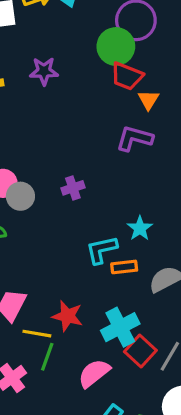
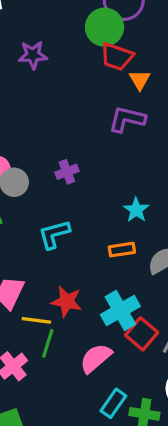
cyan L-shape: (102, 250) -> (54, 234), moved

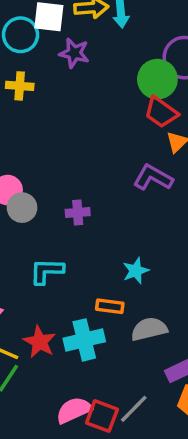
purple star: (33, 55) -> (74, 53), moved
cyan cross: (120, 311) -> (84, 340), moved
red square: (142, 334) -> (102, 416), moved, turned -36
pink semicircle: (96, 358) -> (74, 410), moved

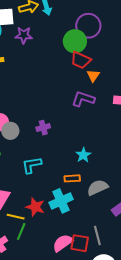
gray line: (134, 409) -> (97, 236), turned -48

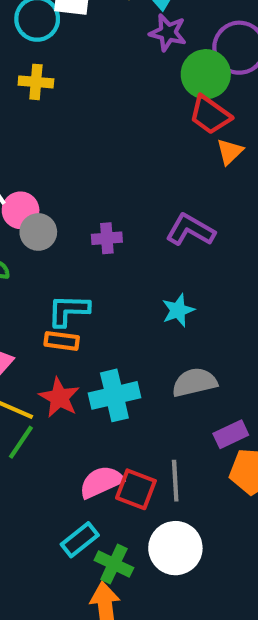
purple star: (24, 35) -> (168, 33), moved
purple L-shape: (83, 99) -> (190, 230), moved
orange rectangle: (72, 178) -> (62, 341), moved

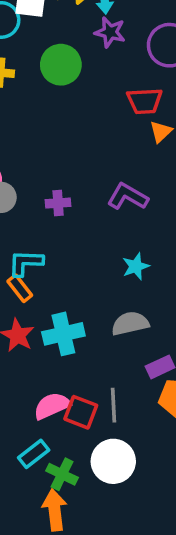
green circle: (206, 74) -> (61, 65), moved
red trapezoid: (210, 115) -> (145, 101), turned -39
cyan star: (178, 310) -> (136, 266), moved
orange rectangle: (62, 341) -> (20, 288), turned 44

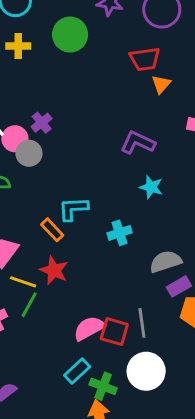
purple cross: (58, 203) -> (42, 123), moved, turned -30
cyan L-shape: (26, 263) -> (73, 209), moved
cyan star: (136, 266) -> (151, 187), moved, turned -30
gray semicircle: (130, 323) -> (166, 262), moved
cyan cross: (63, 334) -> (120, 233), moved, size x0.7

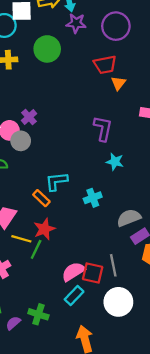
purple L-shape: (138, 143) -> (103, 128), turned 80
red star: (54, 270) -> (44, 229), turned 30
green line: (29, 305) -> (36, 249), moved
cyan rectangle: (77, 371) -> (74, 295), moved
green cross: (103, 386) -> (38, 314), moved

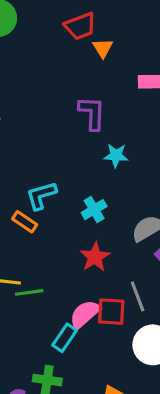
red star: (44, 229) -> (95, 257), moved
green line: (36, 249) -> (29, 292), turned 66
cyan rectangle: (74, 295) -> (65, 338), moved

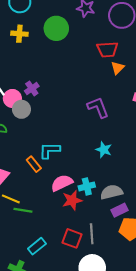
purple L-shape: (92, 113) -> (98, 107), turned -40
cyan star: (116, 155) -> (104, 150), moved
cyan cross: (94, 210) -> (87, 186), moved
pink semicircle: (85, 314) -> (62, 183), moved

